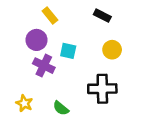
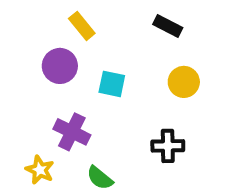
purple cross: (44, 66) -> (72, 132), moved
black cross: (102, 89) -> (168, 146), size x0.7

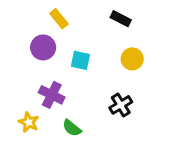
black cross: (168, 146) -> (121, 105), turned -30

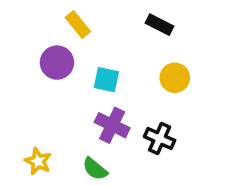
purple cross: (52, 95) -> (112, 125), moved
black cross: (121, 105) -> (160, 139), turned -35

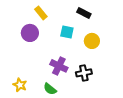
cyan square: (106, 80) -> (67, 32), moved
black cross: (160, 139) -> (84, 73), turned -35

